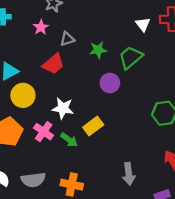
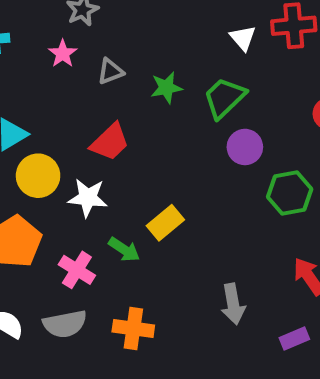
red trapezoid: (53, 64) -> (110, 142), moved
purple circle: (110, 83) -> (245, 147), moved
white star: (63, 108) -> (88, 198), moved
pink cross: (44, 132) -> (77, 270), moved

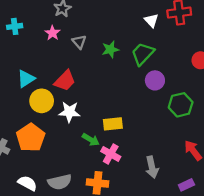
gray triangle: (110, 71) -> (79, 42), turned -48
red trapezoid: (110, 142) -> (65, 81), moved
yellow rectangle: (165, 223) -> (113, 124), turned 36
pink cross: (77, 270) -> (111, 154), moved

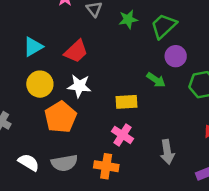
yellow circle: (42, 101) -> (40, 84), moved
orange pentagon: (31, 138) -> (60, 117), moved
green arrow: (91, 140) -> (156, 80), moved

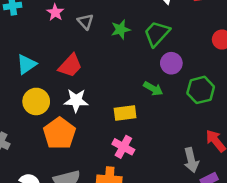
gray arrow: (167, 152) -> (191, 160), moved

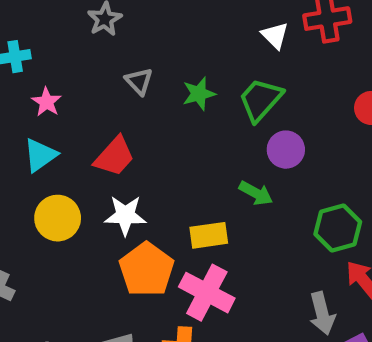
pink star: (55, 12) -> (47, 102), moved
green hexagon: (201, 90) -> (338, 228), moved
orange pentagon: (59, 133) -> (147, 270), moved
pink cross: (123, 147) -> (207, 293), size x1.4

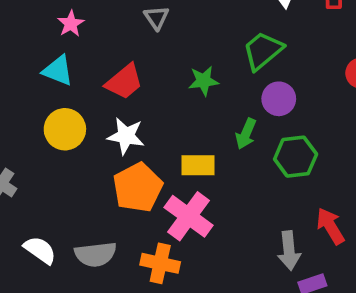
green star: (199, 94) -> (203, 81), moved
cyan triangle: (40, 155) -> (58, 71), turned 48
green arrow: (256, 193) -> (246, 134), turned 76
green hexagon: (338, 228) -> (296, 157), moved

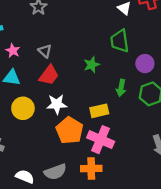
gray triangle: (156, 18) -> (45, 51), moved
green trapezoid: (263, 51) -> (120, 41), turned -45
purple circle: (279, 99) -> (145, 64), moved

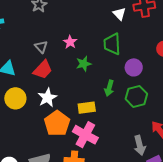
pink star: (13, 51) -> (70, 42), moved
white star: (57, 104) -> (47, 98), turned -30

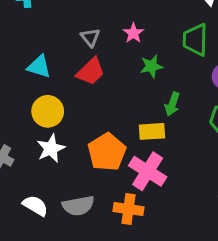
green arrow: (109, 88) -> (172, 104), moved
white star: (47, 98) -> (51, 148), moved

